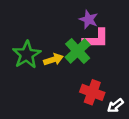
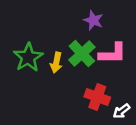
pink L-shape: (96, 39) -> (113, 54), moved
yellow arrow: (53, 60) -> (56, 62), turned 120

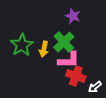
pink L-shape: (113, 54) -> (69, 60), moved

